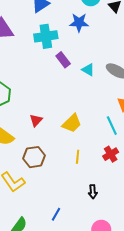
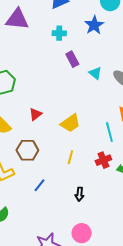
blue star: (79, 23) -> (94, 25), turned 30
cyan cross: (46, 36) -> (59, 33), size x0.6
blue line: (56, 214) -> (39, 185), moved

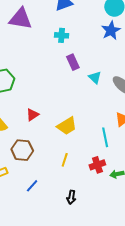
blue star: (94, 25) -> (111, 30), moved

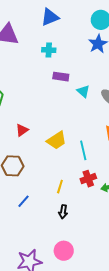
purple rectangle: (73, 62) -> (61, 77), turned -56
cyan line: (105, 137) -> (83, 150), moved
yellow line: (65, 160) -> (60, 187), moved

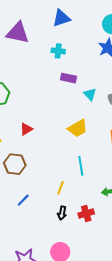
yellow trapezoid: (57, 140) -> (78, 128), moved
cyan line: (83, 150) -> (81, 166), moved
red cross: (88, 179) -> (86, 213), moved

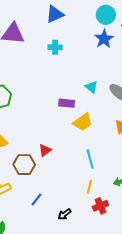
purple rectangle: (68, 78) -> (67, 103), moved
red triangle: (26, 129) -> (45, 150), moved
yellow line: (61, 188) -> (89, 187), moved
black arrow: (62, 213) -> (65, 214), moved, turned 48

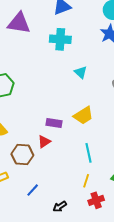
cyan cross: (55, 47) -> (60, 39), size x1.5
cyan triangle: (91, 87) -> (81, 72), moved
purple rectangle: (67, 103) -> (54, 123), moved

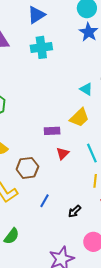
cyan triangle: (81, 72) -> (86, 89), moved
red triangle: (44, 142) -> (63, 153), moved

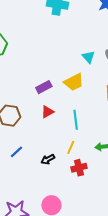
purple rectangle: (52, 131) -> (44, 87), turned -42
black arrow: (75, 211) -> (48, 159), moved

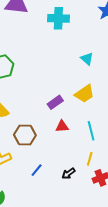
cyan triangle: (88, 57) -> (87, 59), moved
red triangle: (47, 112) -> (62, 126), turned 32

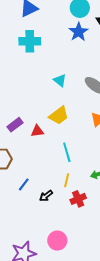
purple rectangle: (55, 102) -> (15, 125), moved
red triangle: (62, 126) -> (37, 131), moved
blue line: (37, 170) -> (24, 184), moved

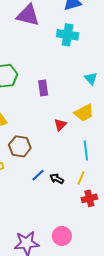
purple rectangle: (15, 125) -> (43, 88), moved, turned -70
red triangle: (37, 131) -> (60, 125), turned -48
black arrow: (46, 196) -> (57, 179), moved, turned 56

